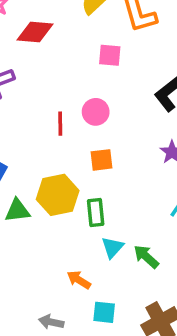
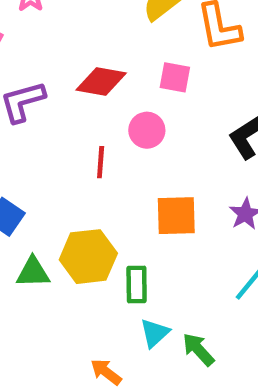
red diamond: (35, 32) -> (101, 81), moved
pink circle: (96, 112) -> (147, 130), moved
orange square: (101, 160) -> (176, 216), moved, size x1.4

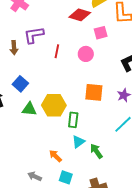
pink square: (175, 77) -> (101, 33), turned -32
red diamond: (101, 81) -> (80, 15), moved
red line: (101, 162) -> (57, 51), moved

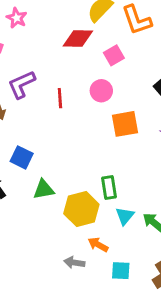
orange square: (94, 92) -> (125, 124), moved
yellow hexagon: (54, 105) -> (81, 209), moved
gray arrow: (35, 176) -> (74, 263), moved

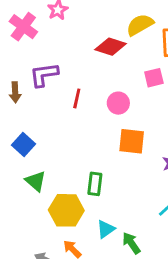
pink square: (114, 55) -> (154, 78), moved
green rectangle: (109, 188) -> (95, 184), moved
green triangle: (44, 189) -> (36, 181), turned 35

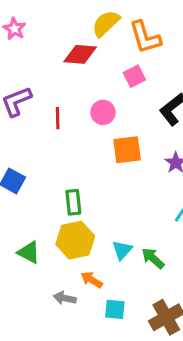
green triangle: (36, 181) -> (29, 252), moved
green rectangle: (95, 184) -> (73, 202), moved

